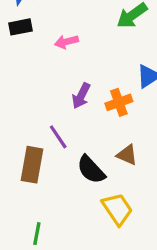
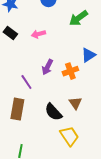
black rectangle: (20, 27) -> (10, 33), moved, turned 48
purple line: (58, 137) -> (26, 82), moved
brown triangle: (127, 155) -> (75, 103), turned 32

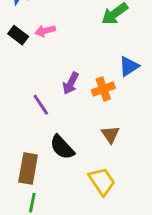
pink arrow: (38, 34) -> (45, 31), moved
brown rectangle: (17, 109) -> (28, 169), moved
black semicircle: (53, 112) -> (62, 147), moved

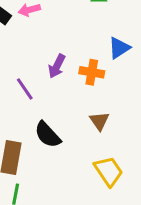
orange cross: (103, 89) -> (92, 72), turned 30
yellow trapezoid: (102, 181) -> (109, 171), moved

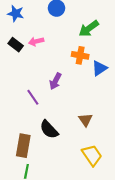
orange cross: (92, 72) -> (80, 55), moved

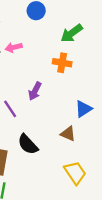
blue triangle: (99, 68) -> (83, 109), moved
brown triangle: (85, 120) -> (68, 134), turned -32

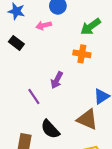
pink arrow: (14, 47) -> (44, 25), moved
brown triangle: (68, 134) -> (87, 119), size x1.5

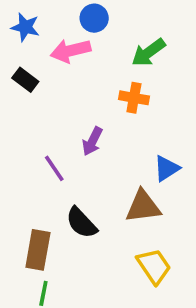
pink arrow: (44, 25) -> (71, 51), size x1.5
brown triangle: (87, 119) -> (143, 206), turned -30

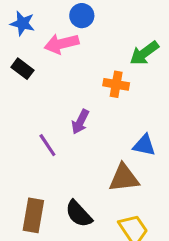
green arrow: (148, 53) -> (144, 53), moved
blue triangle: (167, 168) -> (144, 145), turned 45
black semicircle: (81, 223) -> (79, 214), moved

